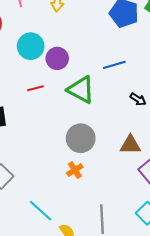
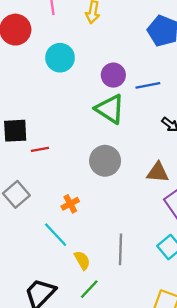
purple circle: (57, 58) -> (113, 75), moved
red line: (36, 88) -> (40, 149), moved
orange cross: (75, 170) -> (70, 204), moved

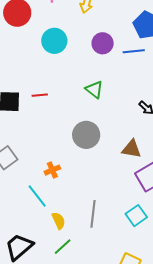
purple circle: (113, 75) -> (103, 43), moved
blue line: (148, 85) -> (134, 51), moved
green triangle: (110, 109) -> (94, 90), size x0.7
red line: (40, 149) -> (40, 95), moved

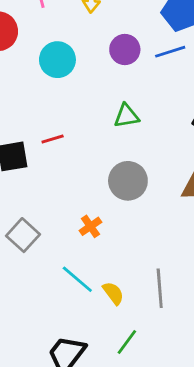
green triangle: (94, 90) -> (126, 116), turned -36
orange cross: (52, 170) -> (90, 226), moved
yellow semicircle: (59, 221) -> (113, 293), moved

